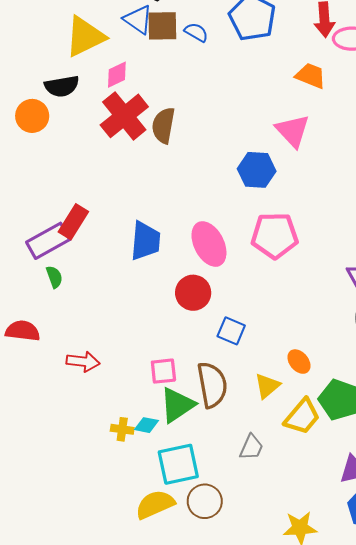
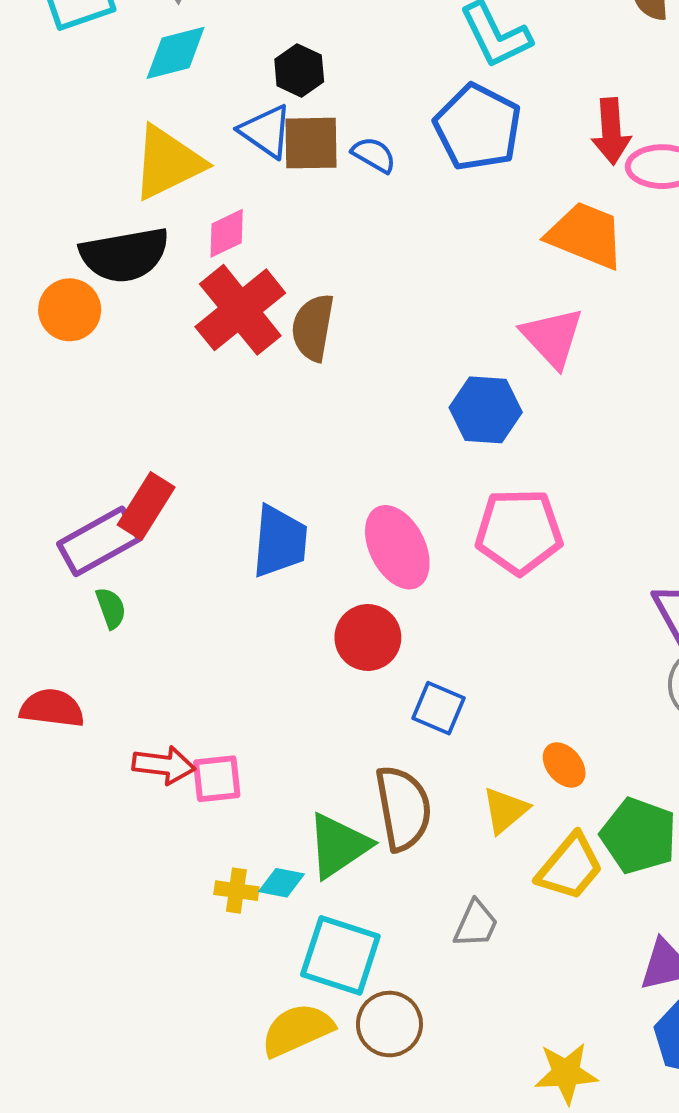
orange trapezoid: (311, 76) -> (586, 235), size x1.4
black semicircle: (62, 86) -> (125, 255), size x1.4
pink square: (163, 371) -> (217, 779), moved
cyan square: (178, 464) -> (340, 955), turned 30

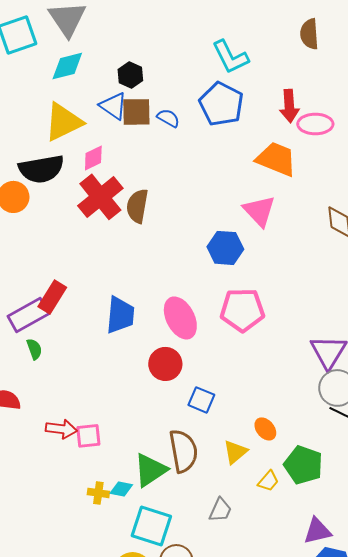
yellow trapezoid: (570, 867) -> (268, 481), size x0.6

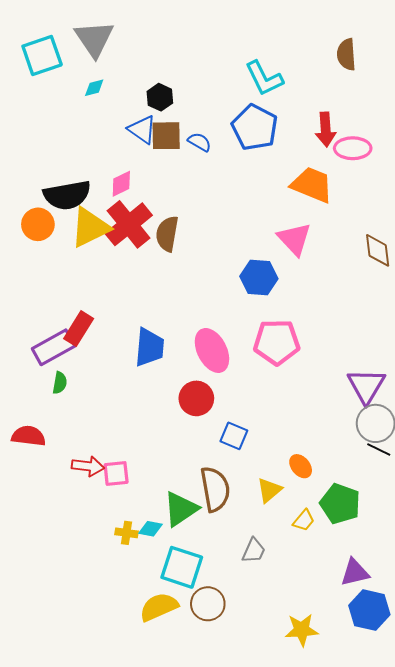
cyan diamond: (67, 66) -> (94, 88), size x0.6
yellow triangle: (63, 122) -> (90, 227), moved
green semicircle: (34, 349) -> (60, 383), turned 30

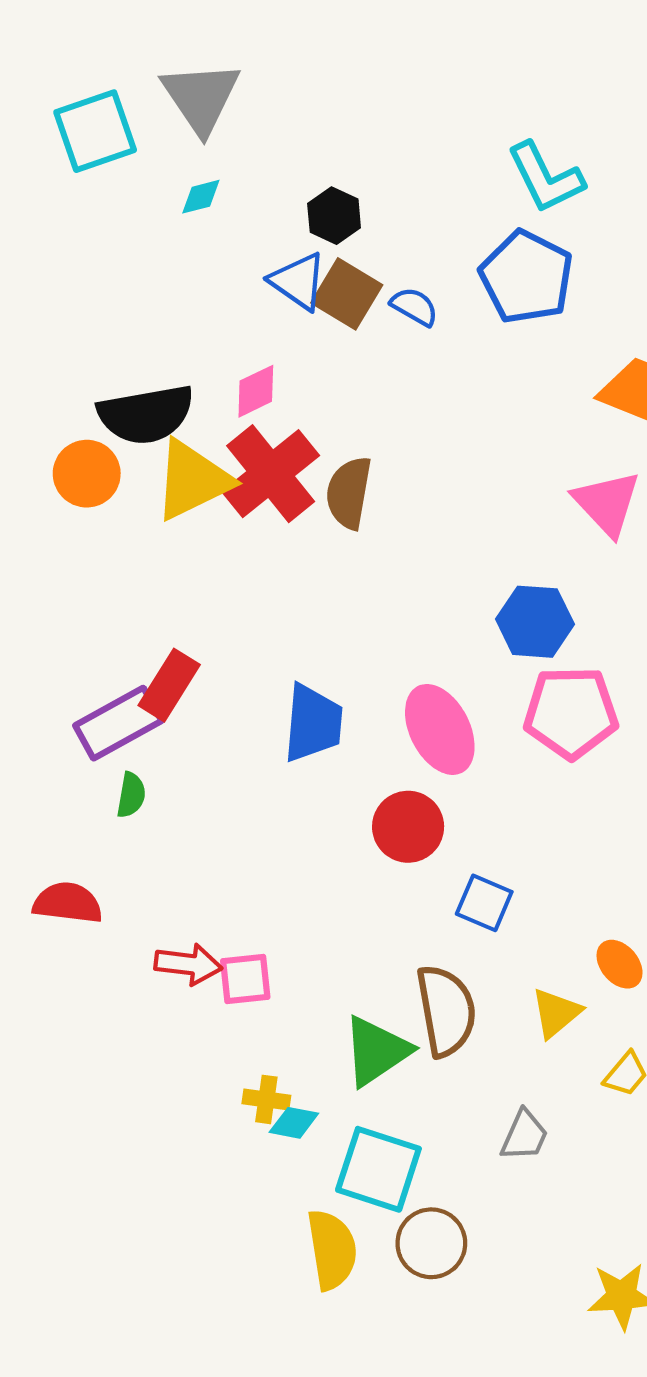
brown square: (166, 136) -> (347, 294), turned 32
blue hexagon: (259, 278) -> (535, 622), moved
cyan diamond: (150, 529) -> (294, 1123), moved
yellow semicircle: (159, 607) -> (332, 1250), turned 105

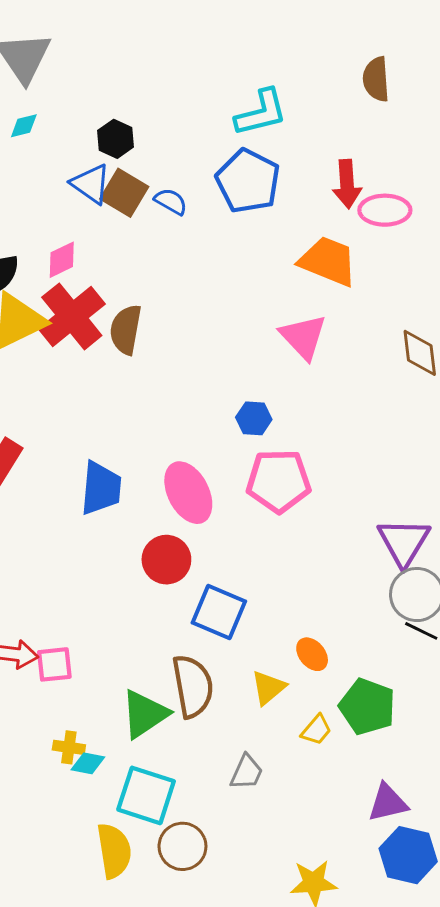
cyan L-shape: (546, 178) -> (261, 113), turned -78
blue hexagon: (535, 622) -> (254, 418), size x0.7
blue square: (484, 903) -> (219, 612), size x1.4

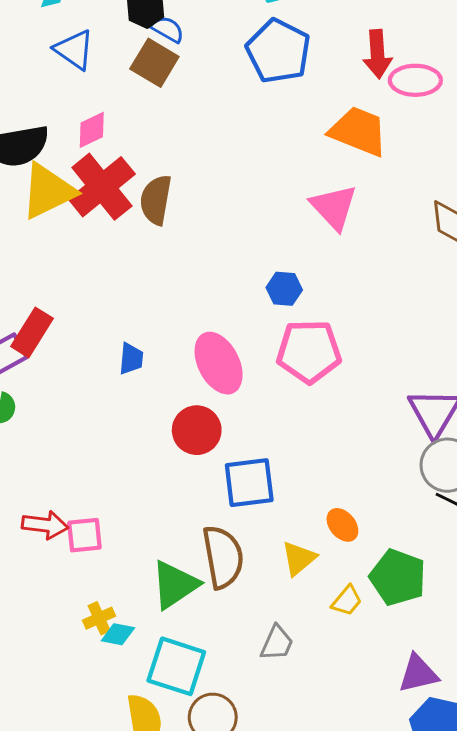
blue triangle: (91, 184) -> (74, 50), moved
blue semicircle: (171, 201) -> (168, 29), moved
blue trapezoid: (101, 488) -> (131, 359), size x0.6
blue square: (219, 612) -> (249, 483), turned -30
yellow cross: (69, 747) -> (99, 618), turned -32

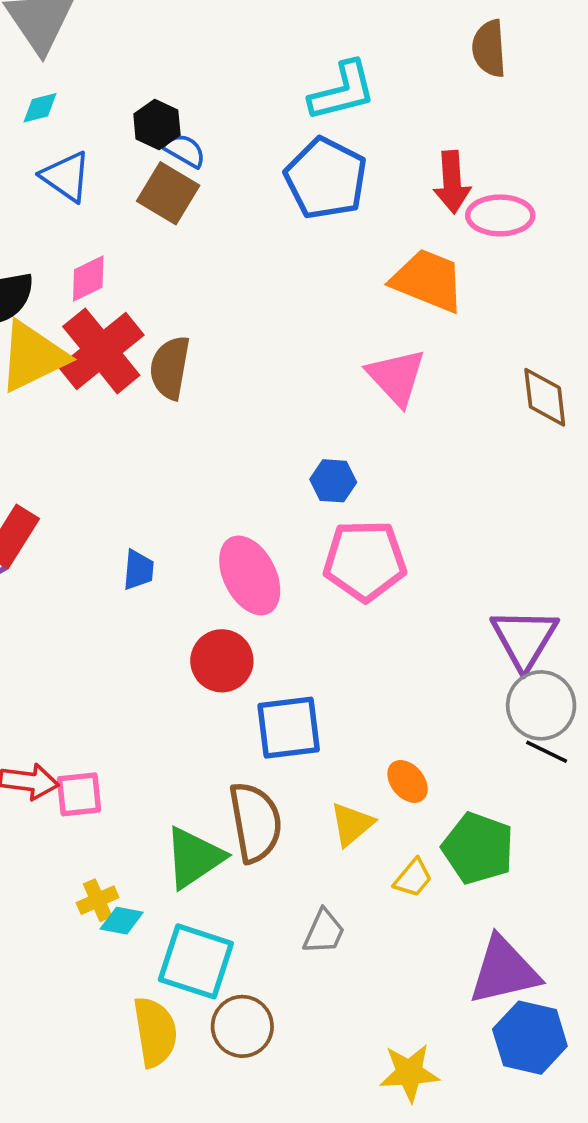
purple triangle: (418, 674) -> (504, 971), size x1.4

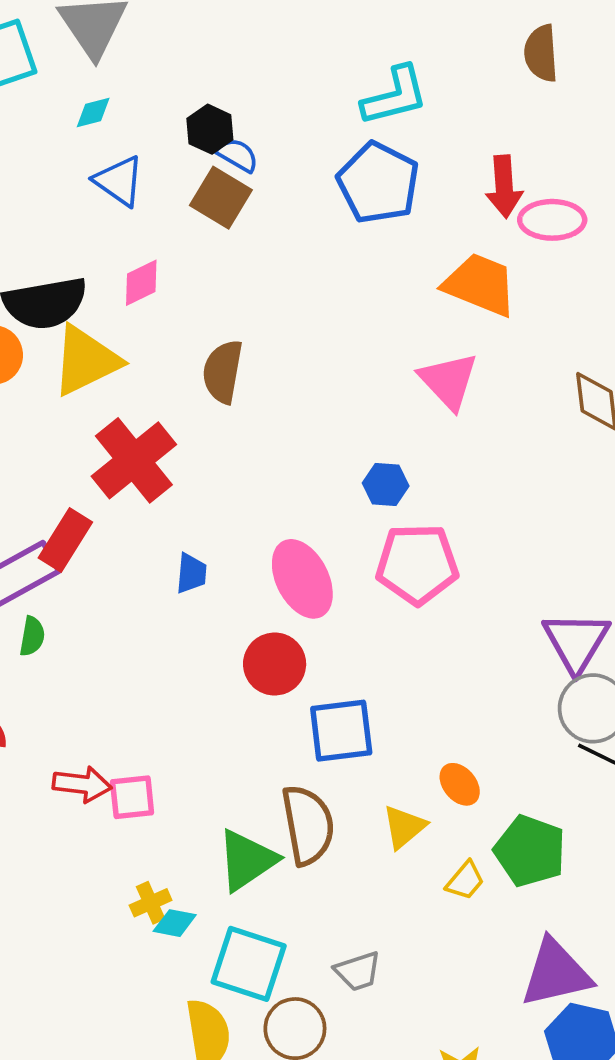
red cross: (101, 351) -> (134, 460), moved
gray trapezoid: (324, 932) -> (358, 971), moved, turned 48

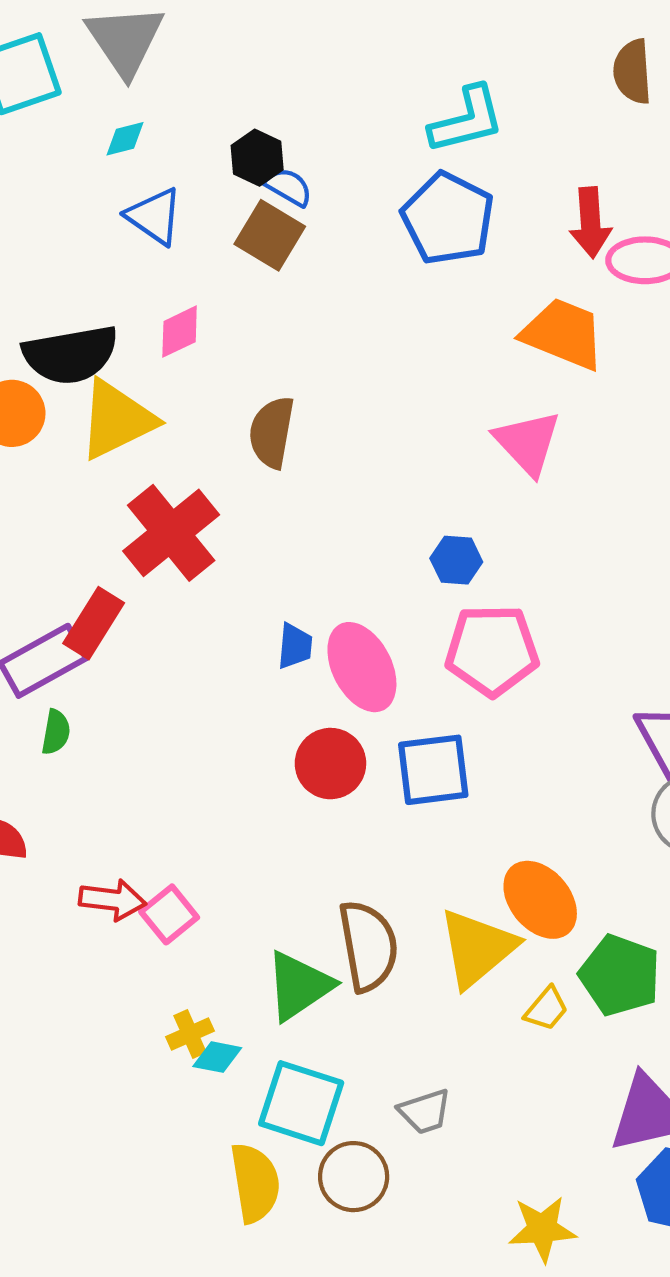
blue trapezoid: (191, 573) -> (295, 646), moved
blue square: (341, 731) -> (433, 770), moved
orange ellipse: (460, 784) -> (540, 900), size x1.6
pink square: (132, 797) -> (169, 914), turned -33
yellow triangle: (404, 827) -> (477, 948), size x1.6

